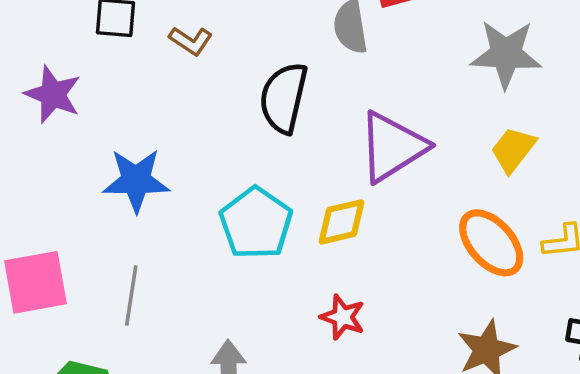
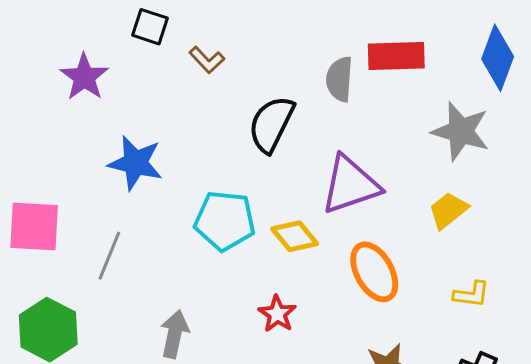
yellow diamond: (341, 222) -> (295, 236), turned 51
cyan pentagon: (256, 223) -> (225, 221), turned 30
orange ellipse: (491, 243) -> (374, 272), moved

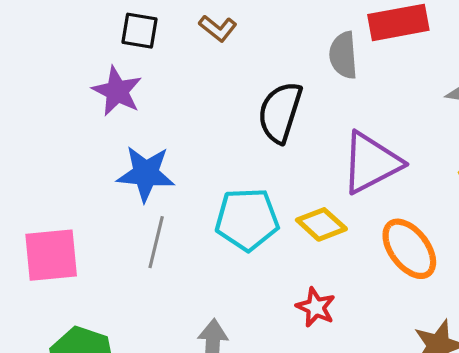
brown L-shape: (207, 60) -> (218, 28), moved
purple star: (84, 77) -> (117, 91), moved
gray line: (109, 256) -> (156, 242), moved

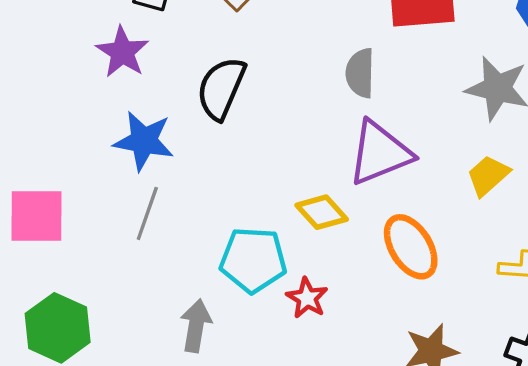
gray semicircle: (343, 55) -> (360, 73), moved
black semicircle: (280, 112) -> (221, 88), moved
cyan pentagon: (247, 219) -> (253, 260), moved

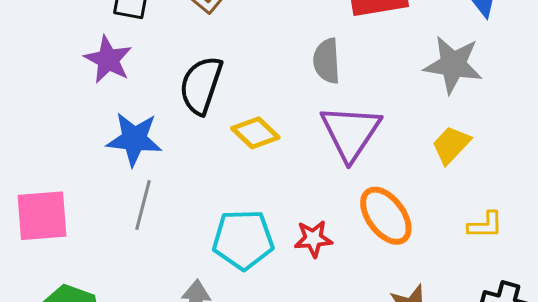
purple triangle: (380, 153) -> (351, 132), turned -30
yellow diamond: (322, 212) -> (255, 133), moved
red star: (307, 298) -> (313, 239), moved, turned -30

